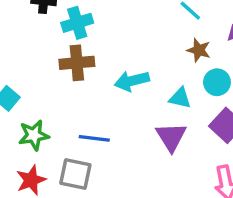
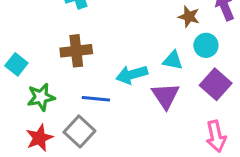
brown cross: (77, 63) -> (76, 51), moved
cyan arrow: (132, 81) -> (132, 75), moved
gray square: (75, 174) -> (79, 131), turned 32

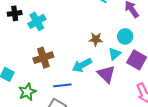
brown star: (189, 17) -> (96, 39), moved
cyan triangle: (173, 60) -> (115, 54), moved, turned -40

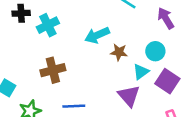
cyan arrow: (82, 65) -> (97, 35), moved

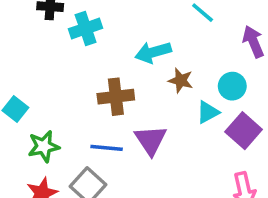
brown cross: (53, 70) -> (116, 97), moved
purple triangle: (129, 96) -> (151, 140), moved

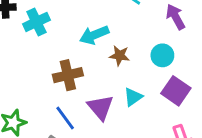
cyan triangle: (208, 112) -> (133, 97), moved
blue line: (107, 148) -> (65, 118), turned 55

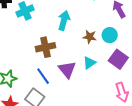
cyan arrow: (94, 35) -> (64, 20), turned 126
brown star: (119, 56) -> (90, 37), moved

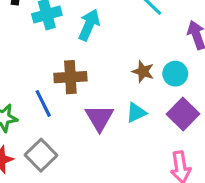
cyan arrow: (64, 20) -> (89, 25), moved
blue line: (43, 76) -> (43, 103), moved

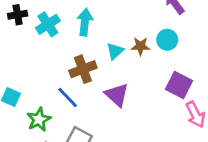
cyan triangle: (136, 113) -> (115, 51), moved
purple square: (183, 114) -> (179, 85), moved

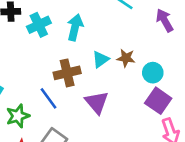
cyan circle: (167, 40) -> (153, 73), moved

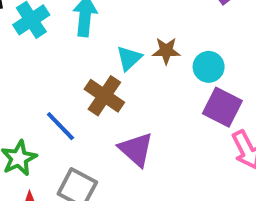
brown cross: (67, 73) -> (104, 96), moved, turned -35
purple triangle: (97, 102) -> (136, 149), moved

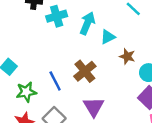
cyan triangle: (129, 58) -> (108, 37), moved

